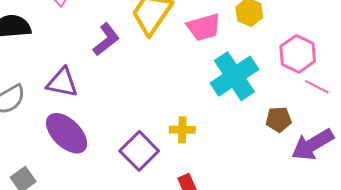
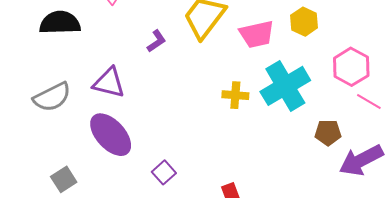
purple L-shape: (106, 39) -> (156, 41), size x0.7
yellow cross: (182, 130) -> (235, 95), moved
purple square: (139, 151) -> (164, 172), moved, size x0.6

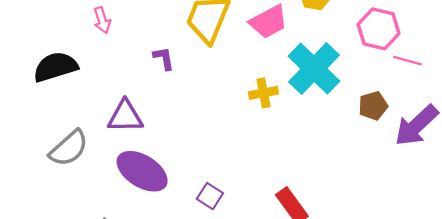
purple L-shape: (156, 41) -> (164, 58), turned -50

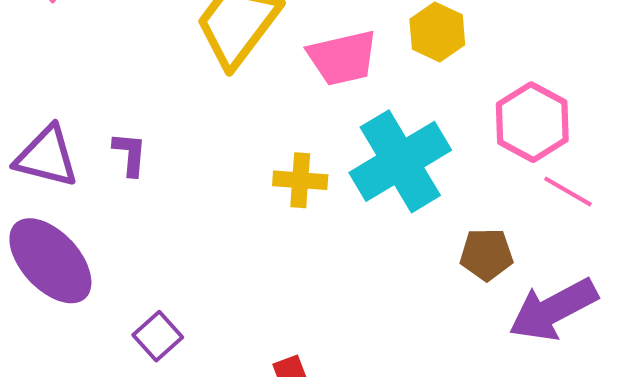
purple L-shape: (164, 58) -> (130, 154), moved

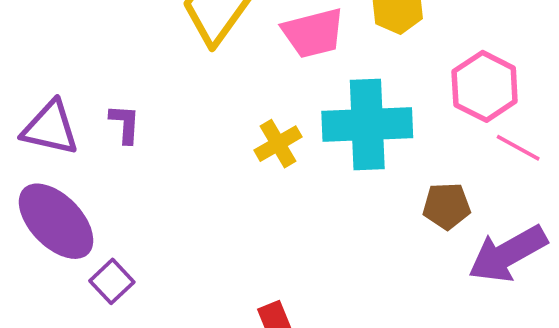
cyan cross: (400, 161) -> (367, 124), turned 30
yellow cross: (300, 180) -> (278, 144), turned -33
purple square: (158, 336) -> (112, 281), moved

